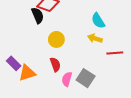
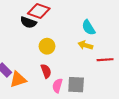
black semicircle: (38, 15) -> (28, 22), turned 133
gray square: (86, 78) -> (76, 85), turned -30

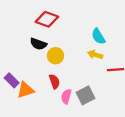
black semicircle: (28, 22) -> (38, 44), moved
gray square: (76, 85) -> (85, 95), turned -30

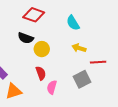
cyan semicircle: (98, 36) -> (73, 23), moved
orange triangle: (25, 90) -> (14, 91), moved
gray square: (85, 95) -> (82, 79), moved

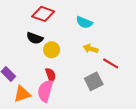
cyan semicircle: (73, 23) -> (84, 22), turned -35
red line: (98, 62) -> (111, 63), turned 35
pink semicircle: (52, 87) -> (45, 91), moved, size x1.5

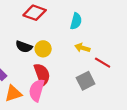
cyan semicircle: (84, 22) -> (76, 21), turned -98
black semicircle: (35, 38) -> (24, 47), moved
red semicircle: (51, 75) -> (42, 74), size x1.5

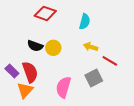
red semicircle: (42, 74) -> (30, 72), moved
pink semicircle: (37, 90) -> (63, 87), moved
orange triangle: (13, 93) -> (25, 90), turned -30

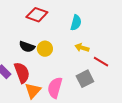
orange triangle: (25, 90) -> (33, 91), moved

